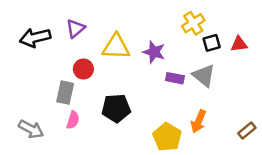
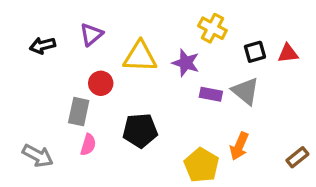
yellow cross: (193, 23) -> (212, 28), moved, turned -30
black arrow: (35, 38) -> (42, 46), size x0.7

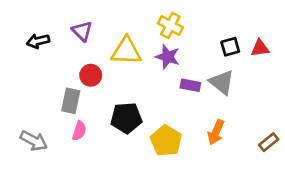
yellow cross: (212, 28) -> (170, 25), moved
purple triangle: (91, 34) -> (82, 31), turned -35
yellow pentagon: (201, 165) -> (166, 141), moved

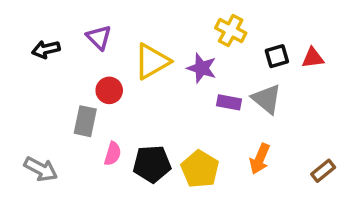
yellow cross: (170, 25) -> (231, 30), moved
yellow triangle: (126, 51) -> (152, 61), turned -32
black pentagon: (126, 118) -> (152, 164), moved
pink semicircle: (79, 131) -> (113, 154), moved

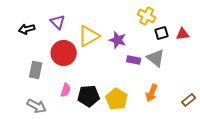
yellow cross: (231, 30) -> (147, 16), moved
red circle: (109, 90) -> (64, 53), size x1.6
gray rectangle: (85, 121) -> (36, 70), moved
gray arrow: (41, 169) -> (37, 106), moved

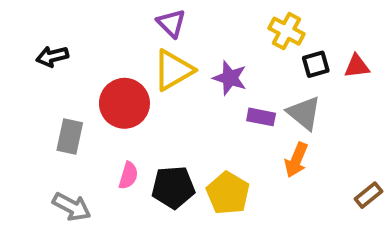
purple triangle: (58, 22) -> (171, 23), moved
orange arrow: (152, 93) -> (296, 160), moved

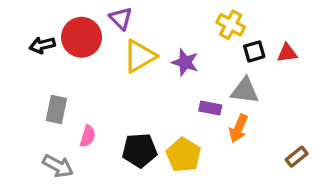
purple triangle: (171, 23) -> (121, 18), moved
red circle: (124, 103) -> (82, 37), moved
gray triangle: (304, 113) -> (245, 91), turned -32
purple rectangle: (261, 117) -> (210, 108), moved
pink semicircle: (128, 176) -> (88, 136), moved

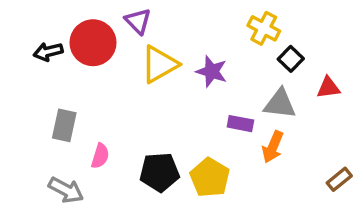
black square: (254, 51) -> (291, 59), turned -30
red triangle: (287, 53) -> (328, 88), moved

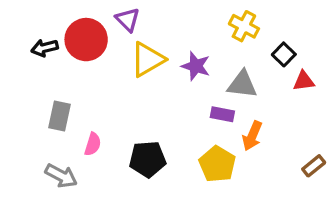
black square: (291, 59) -> (284, 54), moved
gray triangle: (280, 104) -> (242, 84), moved
yellow pentagon: (210, 178) -> (217, 164), moved

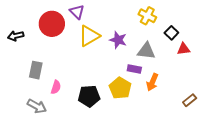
black arrow: (45, 48) -> (16, 36), moved
yellow pentagon: (217, 164) -> (120, 88), moved

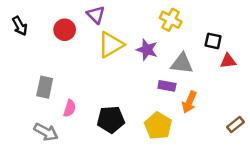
yellow cross: (147, 16) -> (171, 20), moved
red circle: (52, 24) -> (65, 30), size x0.7
black square: (171, 33) -> (213, 41), turned -32
black arrow: (16, 36) -> (20, 26), moved, turned -105
yellow pentagon: (120, 88) -> (158, 126), moved

